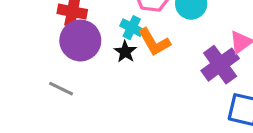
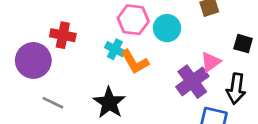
purple circle: (80, 40) -> (33, 60), moved
black star: (125, 52) -> (109, 103), moved, size x1.6

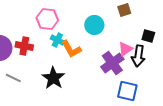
pink hexagon: (133, 20) -> (47, 19), moved
red cross: (63, 35) -> (24, 46), moved
black arrow: (236, 89) -> (138, 56), moved

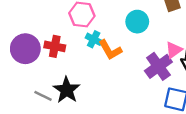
gray line: (13, 78) -> (43, 96), moved
black star: (53, 78) -> (67, 90), moved

